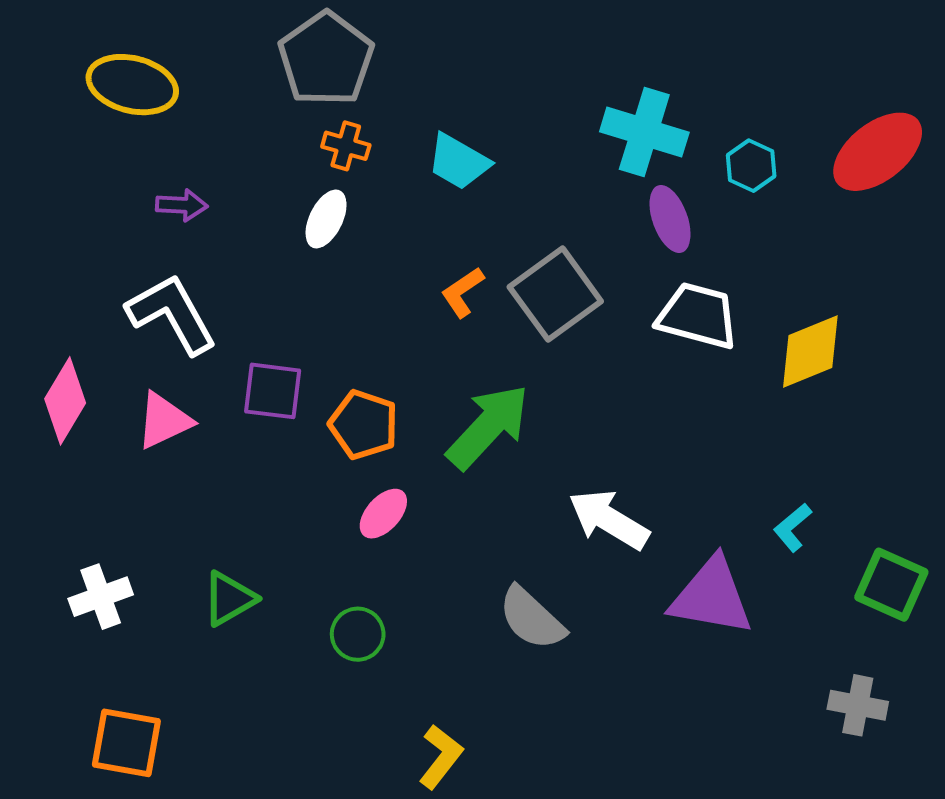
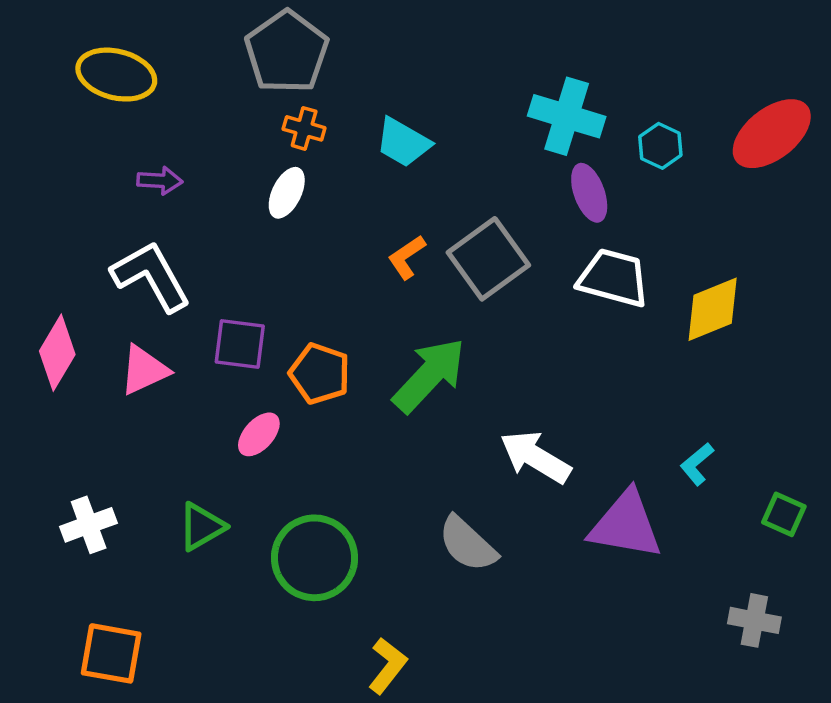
pink ellipse: (383, 514) -> (259, 434), moved
green square: (891, 585) -> (784, 514), size x0.7
green circle: (358, 634) -> (315, 558), size x1.8

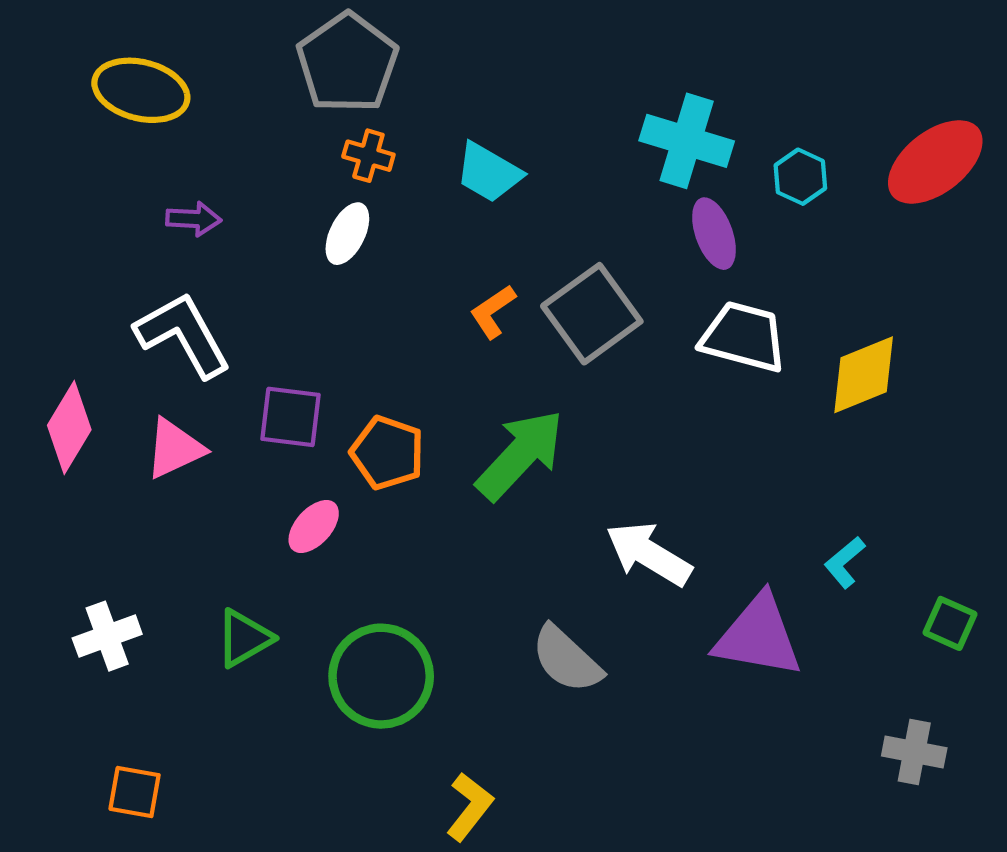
orange square: (111, 653) -> (135, 792), size x0.7

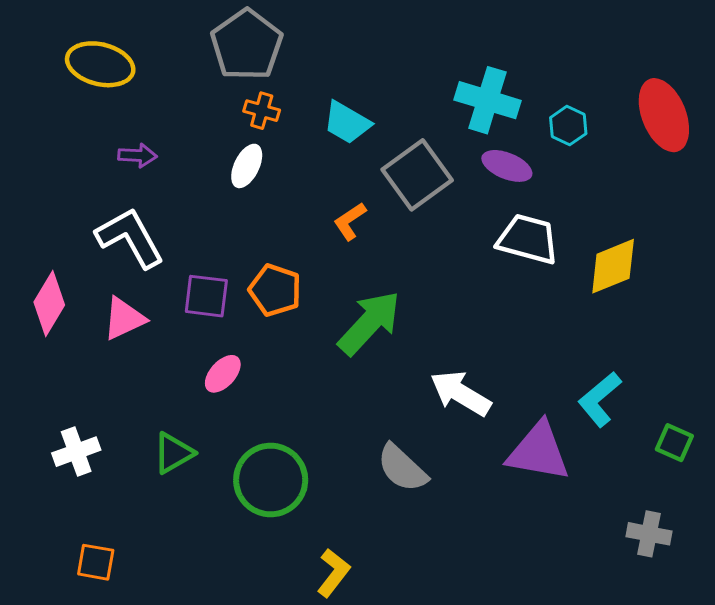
red ellipse: (935, 162) -> (664, 115), turned -74
purple ellipse: (714, 234) -> (507, 166), turned -48
gray square: (592, 314) -> (417, 175), moved
orange pentagon: (387, 453) -> (275, 290), moved
cyan L-shape: (845, 562) -> (600, 399), size x1.5

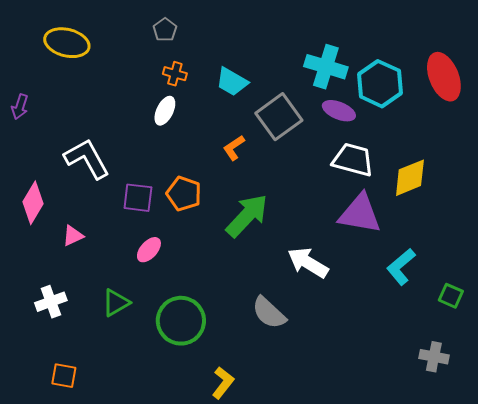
gray pentagon: (247, 45) -> (165, 30), size x0.5
cyan hexagon: (568, 126) -> (380, 84), size x1.8
purple arrow: (138, 155) -> (20, 107), moved, turned 105
pink triangle: (124, 318) -> (73, 236), moved, size x0.7
purple triangle: (538, 452) -> (360, 214), moved

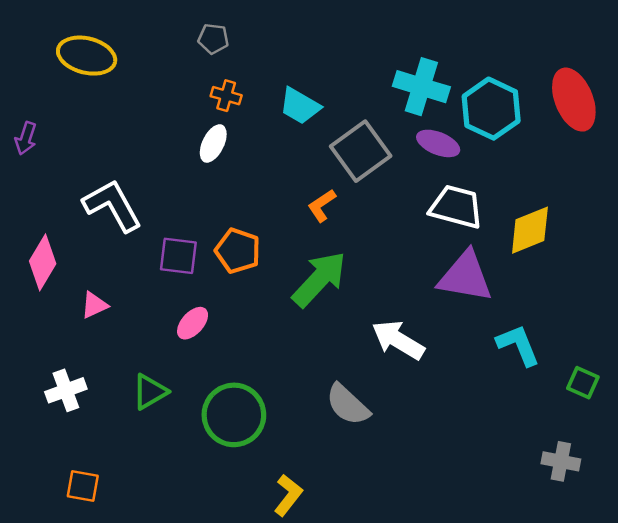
gray pentagon: (165, 30) -> (213, 39), turned -30
orange L-shape: (234, 148) -> (322, 206), moved
cyan L-shape: (401, 267) -> (518, 345), turned 108

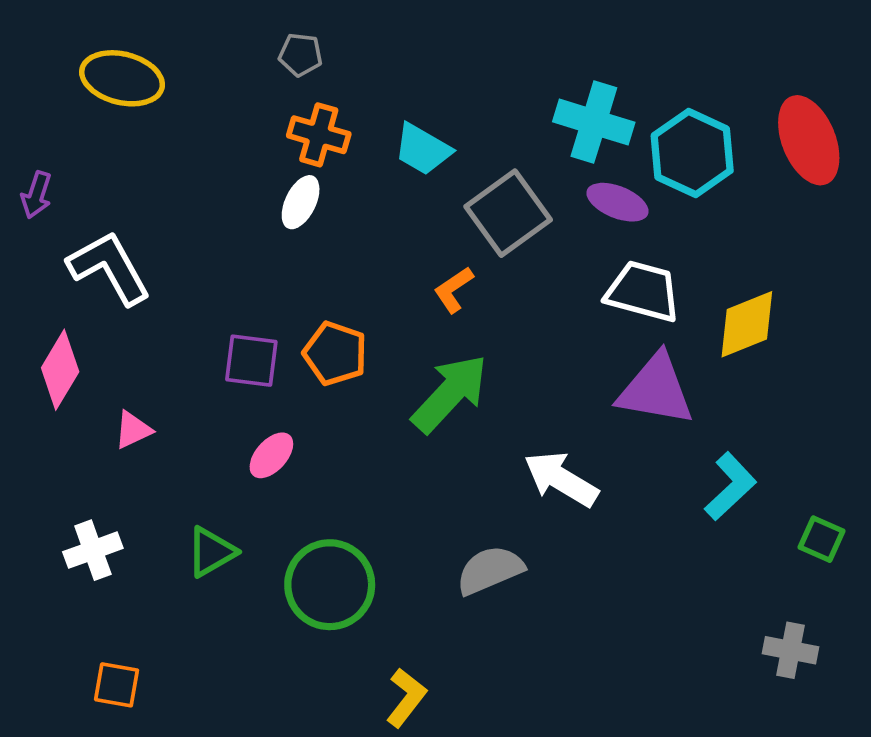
orange cross: (226, 96) -> (319, 135), size x1.4
white L-shape: (112, 206) -> (109, 268), moved
cyan L-shape: (518, 345) -> (730, 486), turned 69
gray semicircle: (348, 405) -> (490, 570), turned 114

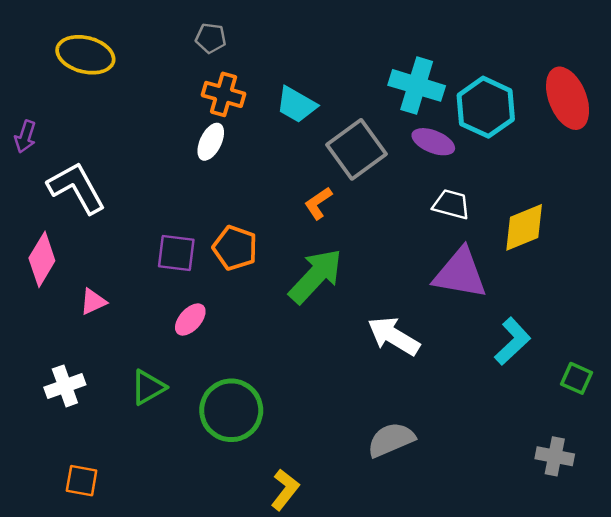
white trapezoid: (643, 291) -> (451, 204), size x0.7
gray semicircle: (490, 570) -> (391, 440), moved

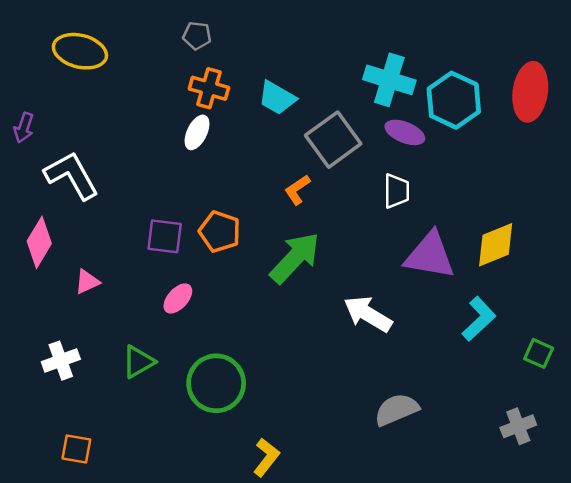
red ellipse: (568, 98) -> (530, 92), turned 30
white trapezoid: (451, 204) -> (396, 191), moved, turned 75
yellow diamond: (524, 227) -> (496, 245), moved
gray semicircle: (391, 440) -> (396, 410), moved
gray cross: (555, 456) -> (518, 426), turned -32

